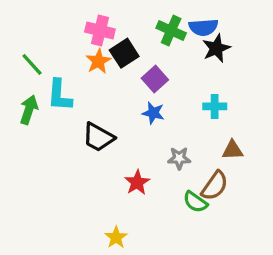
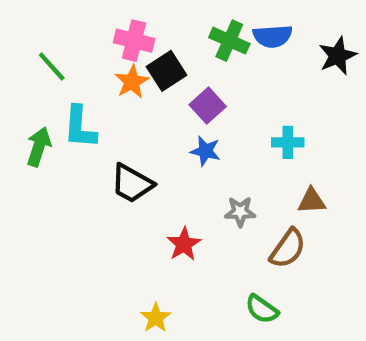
black star: (216, 48) -> (338, 56), moved
green line: (32, 64) -> (52, 67), moved
green semicircle: (195, 202) -> (262, 309), moved

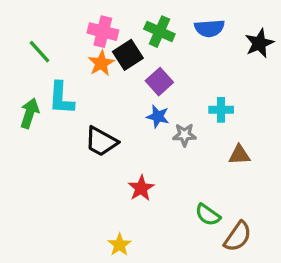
green cross: (229, 41) -> (159, 32), moved
gray star: (240, 212) -> (184, 135), moved
brown semicircle: (288, 248) -> (238, 236), moved
green semicircle: (262, 309) -> (208, 215), moved

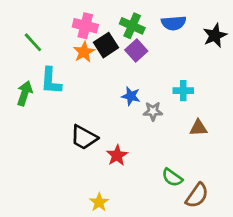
purple square: (159, 82) -> (136, 51), moved
black trapezoid: (101, 141) -> (84, 137), moved

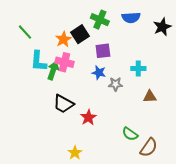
pink cross: (85, 26) -> (64, 62), moved
purple square: (136, 51) -> (103, 51), moved, turned 35
green arrow: (25, 93) -> (53, 71), moved

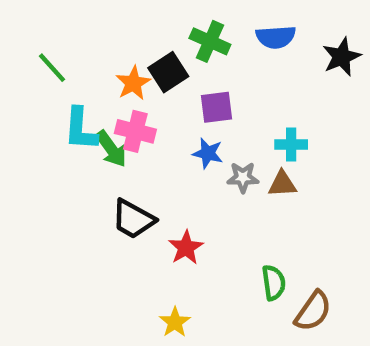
green arrow: (53, 71) -> (111, 149), turned 126
brown triangle: (150, 97) -> (282, 184), moved
green semicircle: (130, 134) -> (274, 283), turned -133
yellow star: (75, 153) -> (175, 322), moved

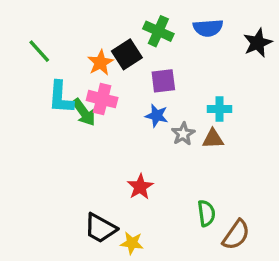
gray star: (243, 177) -> (183, 134), turned -30
black trapezoid: (133, 219) -> (100, 228), moved
yellow star: (175, 322) -> (132, 243), turned -30

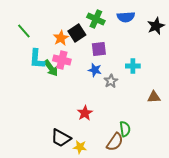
brown triangle: (213, 139) -> (154, 97), moved
brown semicircle: (236, 235) -> (115, 142), moved

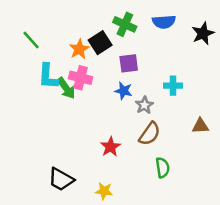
black trapezoid: (61, 138) -> (61, 179), moved
brown semicircle: (115, 142) -> (150, 134), moved

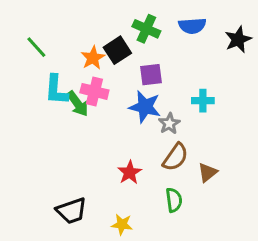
blue star: (124, 91) -> (145, 107), size x1.5
brown triangle: (200, 126) -> (208, 172), moved, turned -36
green semicircle: (163, 168) -> (174, 200), moved
black trapezoid: (61, 179) -> (71, 211), turned -48

